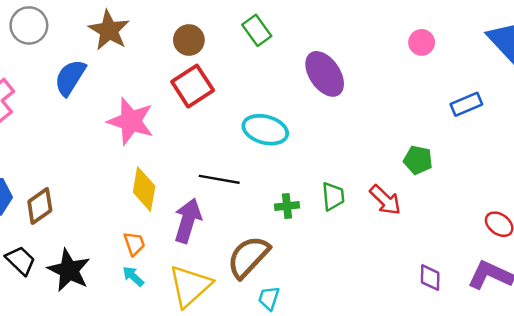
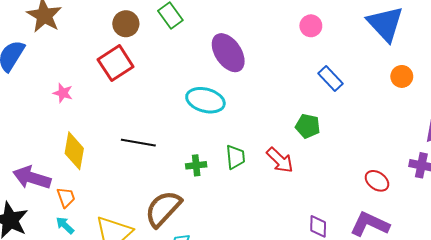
brown circle: (189, 40) -> (126, 24), moved
blue rectangle: (466, 104) -> (330, 79), moved, turned 70
pink star: (131, 121) -> (63, 93), size x0.5
cyan ellipse: (265, 130) -> (205, 100), moved
purple arrow: (188, 221) -> (32, 178), moved, turned -90

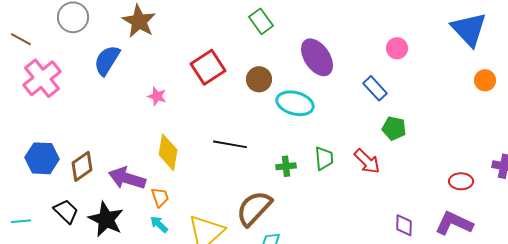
brown circle: (126, 24) -> (259, 79), moved
pink circle: (311, 26) -> (397, 48), moved
blue rectangle: (330, 79) -> (375, 88), moved
red ellipse: (377, 181) -> (461, 181), turned -35

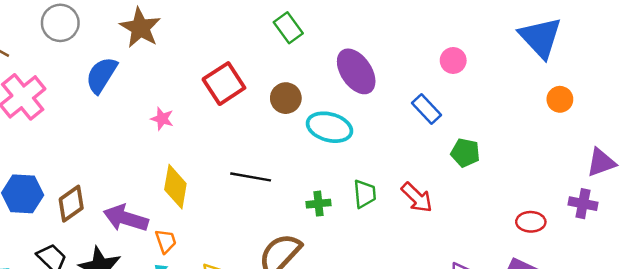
green pentagon: (394, 128) -> (465, 153), moved

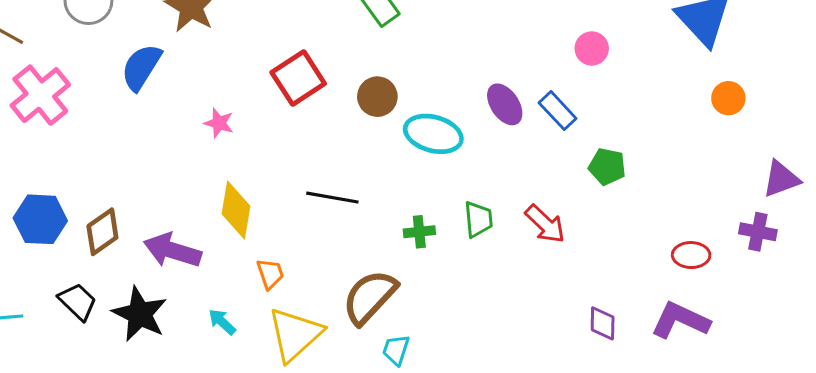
purple ellipse: (356, 71) -> (505, 104), moved, size x0.7
orange trapezoid: (166, 241) -> (270, 274), moved

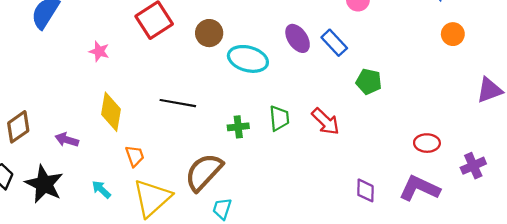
purple cross: (758, 232) -> (473, 166), moved, turned -35
purple arrow: (172, 250) -> (67, 140), size x0.6

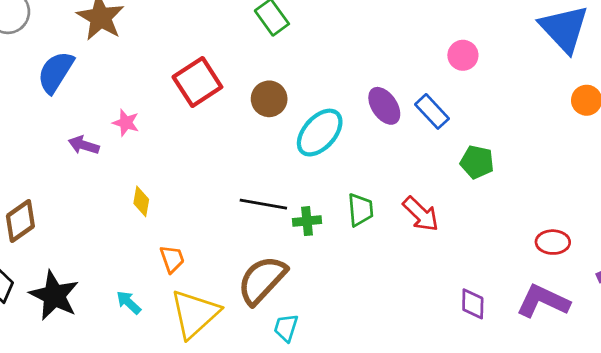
cyan ellipse: (248, 59) -> (320, 133), turned -63
black line: (178, 103) -> (263, 204), moved
yellow diamond: (111, 112) -> (141, 201), size x0.6
purple arrow: (67, 140) -> (84, 145), moved

